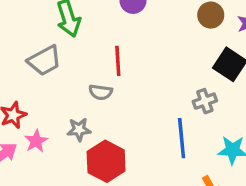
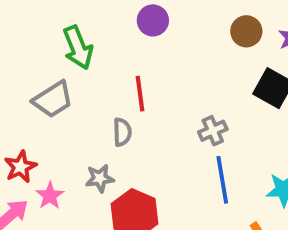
gray semicircle: (101, 92) -> (122, 132), turned -95
gray cross: (205, 101) -> (213, 131), moved

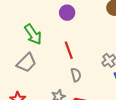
gray semicircle: (122, 132) -> (76, 75), moved

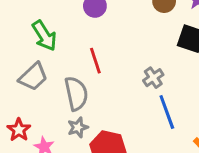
gray semicircle: (76, 75) -> (76, 93), moved, size x1.6

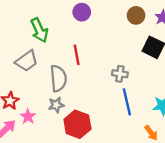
gray cross: (153, 78) -> (120, 74), turned 35

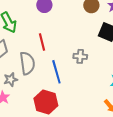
blue line: (127, 102) -> (56, 72), moved
gray star: (56, 105) -> (11, 79), moved

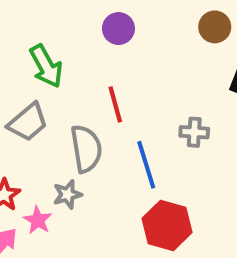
gray star: (11, 79) -> (67, 194), moved
red hexagon: (46, 102) -> (167, 225), moved

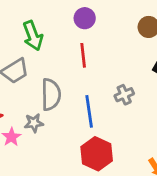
red line: (115, 104) -> (83, 55), moved
gray cross: (194, 132) -> (124, 95), turned -36

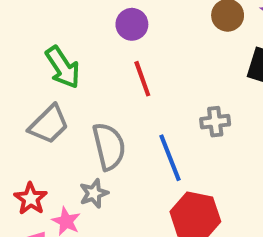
gray cross: (124, 95) -> (215, 122), turned 30

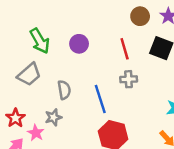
purple circle: (132, 24) -> (79, 44), moved
red line: (142, 79) -> (125, 49), moved
gray semicircle: (109, 146) -> (64, 90), size x0.7

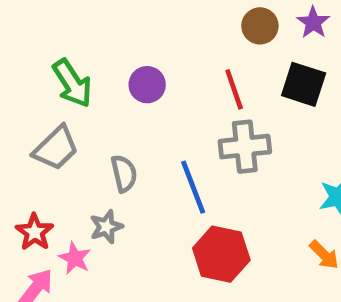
gray cross: (129, 79) -> (245, 147), size x1.5

